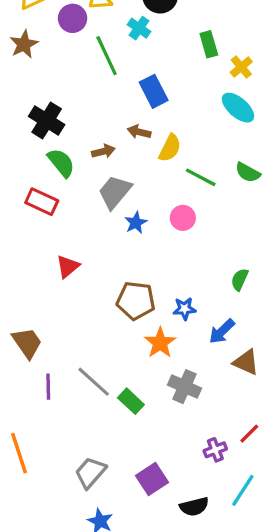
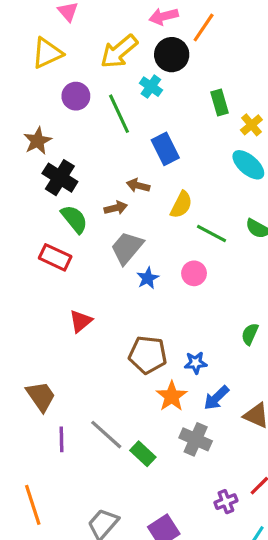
purple circle: (73, 18) -> (76, 96), moved
brown star: (24, 44) -> (38, 141), moved
brown arrow: (139, 132) -> (138, 186), moved
blue arrow: (222, 331) -> (216, 398), moved

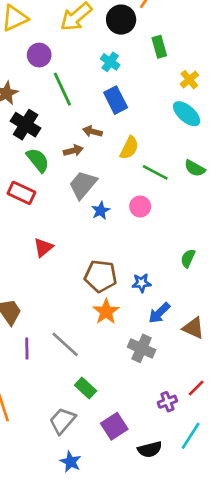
cyan cross: (151, 87) -> (110, 62), moved
green rectangle: (220, 103) -> (159, 47), moved
green line: (119, 114) -> (62, 89), moved
orange star: (172, 396) -> (106, 312), moved
green rectangle: (143, 454) -> (86, 388), moved

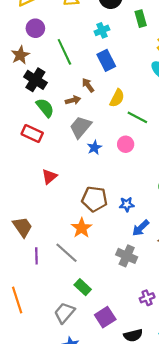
purple circle: (39, 55) -> (35, 28), moved
cyan cross: (110, 62) -> (102, 30), turned 32
brown arrow: (92, 131) -> (88, 85), turned 40
orange star: (106, 312) -> (82, 228), moved

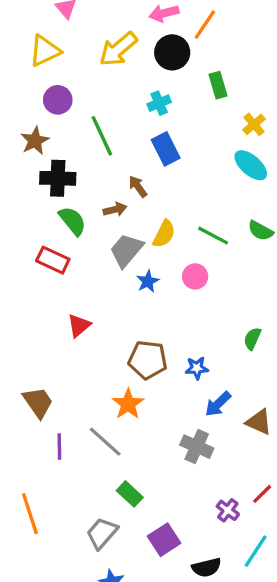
black cross: (35, 80) -> (58, 178), turned -30
yellow semicircle: (117, 98) -> (164, 234), moved
purple cross: (147, 298) -> (228, 510), turned -32

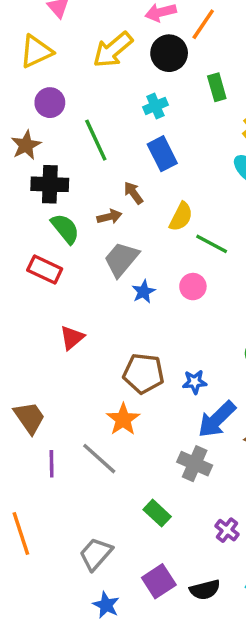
yellow semicircle: (164, 234) -> (181, 217), moved
blue arrow: (218, 404) -> (217, 419), size x1.4
green rectangle: (130, 494) -> (157, 513), moved
purple square: (164, 540) -> (159, 581), moved

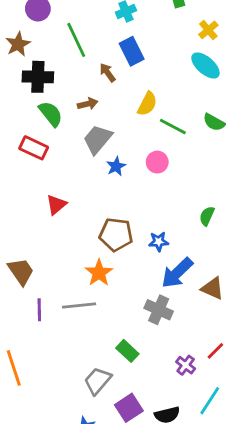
brown arrow: (133, 193) -> (107, 73), moved
gray line: (99, 459) -> (79, 305), turned -48
gray trapezoid: (96, 554) -> (98, 381), moved

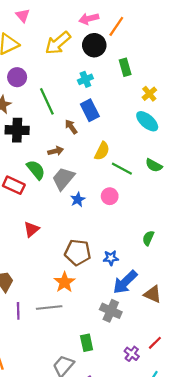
green semicircle: (51, 114) -> (36, 170), moved
green rectangle: (127, 351) -> (87, 343), turned 35

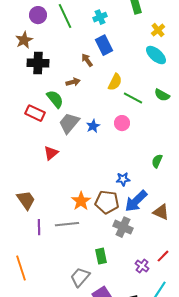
green line: (47, 101) -> (65, 16), moved
gray trapezoid: (63, 179) -> (69, 123), moved
brown pentagon: (78, 252) -> (107, 202), moved

